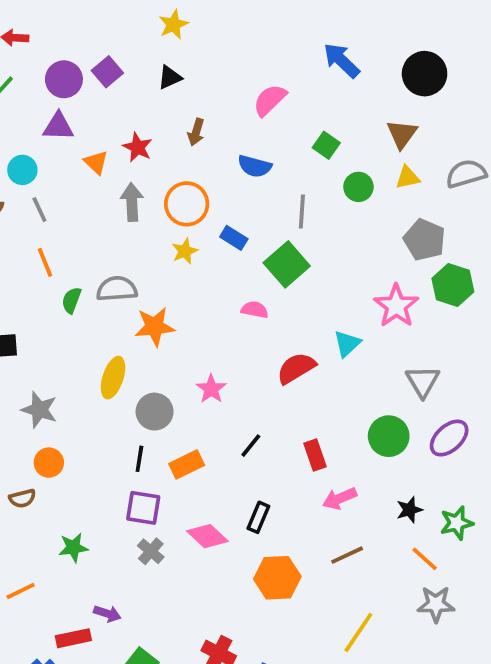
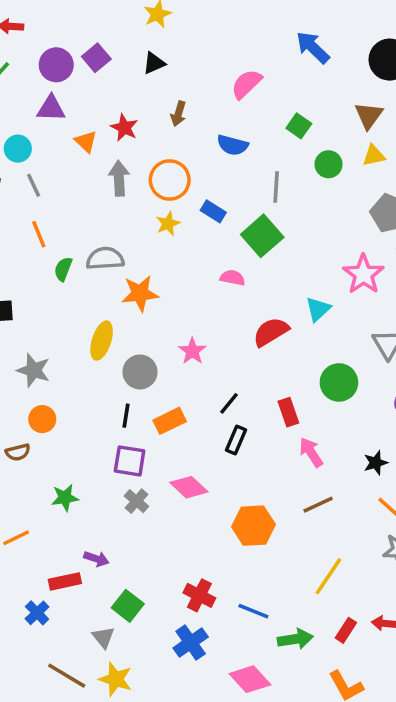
green circle: (389, 436) -> (339, 382), moved
pink arrow: (340, 498) -> (311, 452), turned 80
black rectangle: (258, 517) -> (236, 440), moved

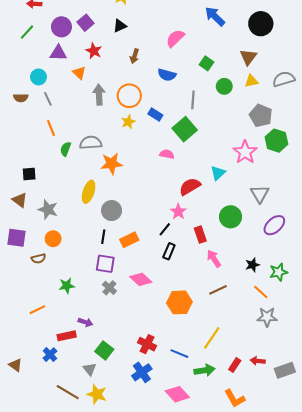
red star: (124, 128) -> (94, 51), moved
pink star: (192, 351) -> (178, 212), moved
yellow line: (328, 576) -> (212, 338), moved

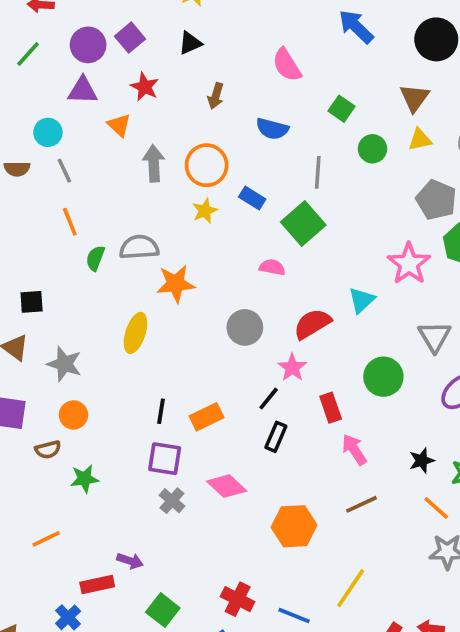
pink semicircle: (175, 38) -> (287, 65), turned -78
gray circle: (112, 211) -> (245, 327), moved
green star: (67, 286) -> (84, 479), moved

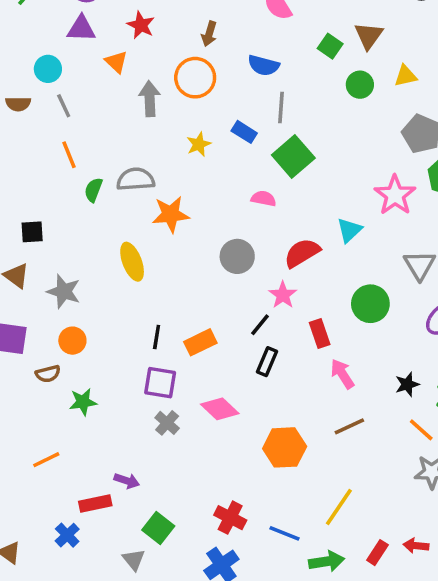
brown triangle: (414, 98) -> (369, 36), moved
orange circle: (207, 165) -> (195, 78), moved
gray line: (318, 172) -> (281, 107), moved
yellow ellipse: (135, 333) -> (132, 262), turned -39

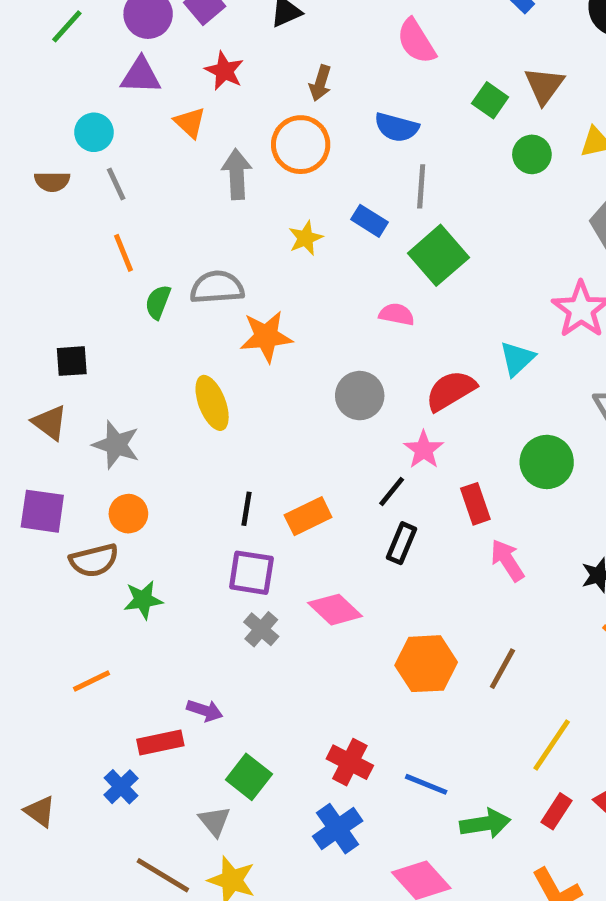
brown semicircle: (48, 374) -> (94, 560), size x1.4
brown line: (349, 426) -> (502, 669), moved, turned -36
yellow line: (339, 507) -> (552, 745), moved

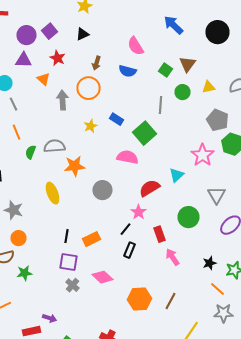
blue semicircle: (397, 127) -> (128, 71), moved
gray line: (421, 186) -> (160, 105), moved
pink semicircle: (397, 314) -> (128, 157), size x1.5
gray circle: (360, 396) -> (102, 190), moved

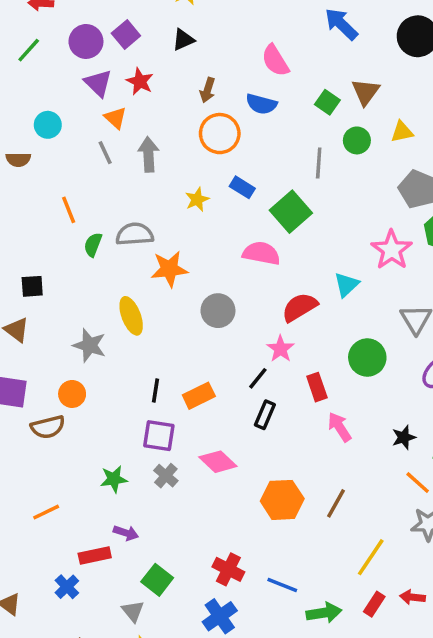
purple triangle: (24, 60) -> (98, 83), moved, turned 42
orange circle: (88, 88) -> (220, 134), moved
gray line: (14, 104) -> (105, 153), moved
gray star: (14, 210) -> (89, 345), moved
green star: (24, 273) -> (114, 479), moved

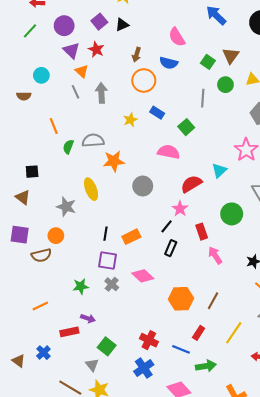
purple square: (126, 35) -> (99, 22), moved
green square: (291, 212) -> (186, 127), size x0.7
blue cross: (67, 587) -> (43, 353), moved
red rectangle: (374, 604) -> (199, 333), moved

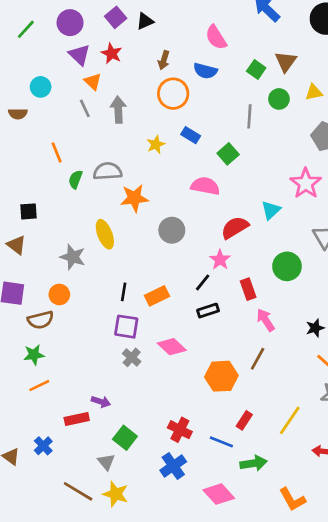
black rectangle: (171, 248) -> (208, 311), turned 49
green star: (81, 286) -> (34, 355), moved
brown line: (213, 301) -> (258, 359), moved

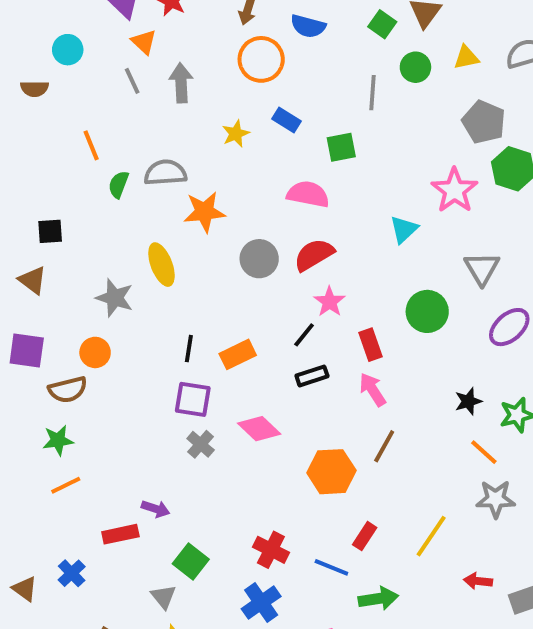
green square: (228, 154) -> (341, 147), turned 30
red semicircle: (235, 228) -> (314, 255), moved
pink arrow: (266, 320) -> (372, 390), moved

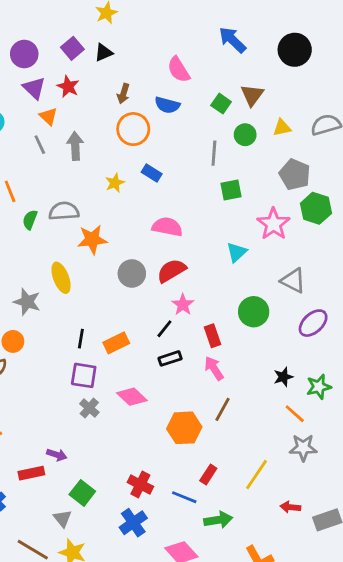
green square: (341, 147) -> (231, 190), moved
gray triangle: (482, 268) -> (293, 281), turned -32

